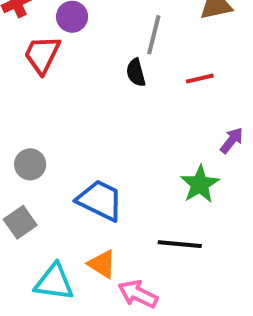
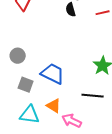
gray square: (20, 222) -> (26, 85), moved, turned -35

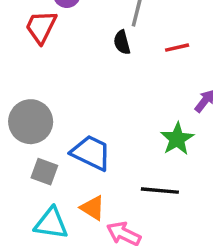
gray circle: (18, 56) -> (31, 122), size x1.6

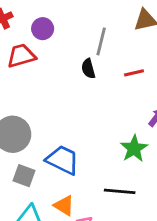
red trapezoid: (41, 27) -> (21, 56), turned 48

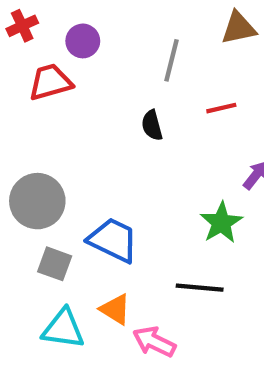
black semicircle: (88, 69) -> (152, 125), moved

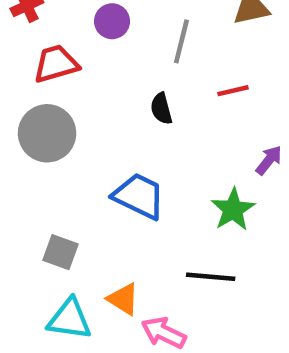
purple circle: (83, 41) -> (112, 21), moved
gray circle: (37, 201) -> (47, 133), moved
blue trapezoid: (113, 240) -> (139, 196), moved

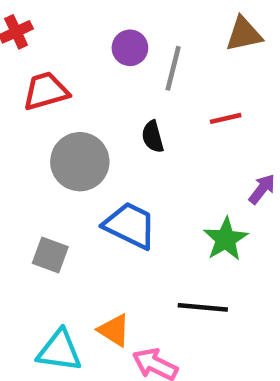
purple circle: (112, 21) -> (130, 48), moved
gray circle: (47, 133) -> (80, 162), moved
gray square: (60, 252) -> (50, 255), moved

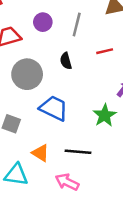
purple circle: (130, 48) -> (43, 22), moved
black line: (203, 307) -> (78, 152), moved
orange triangle: (114, 330) -> (40, 153), moved

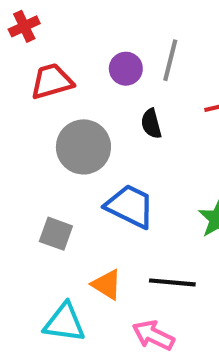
purple circle: (43, 22) -> (126, 69), moved

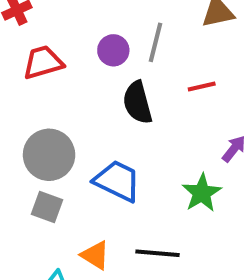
black semicircle: (151, 124) -> (137, 103), size x1.5
gray circle: (83, 147) -> (49, 155), moved

